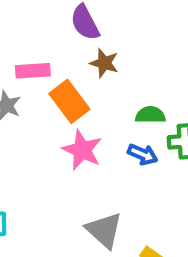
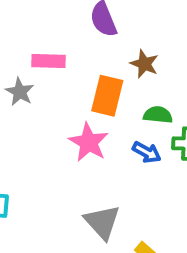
brown star: (104, 63) -> (144, 64), moved
orange rectangle: (69, 101) -> (107, 96), moved, turned 45

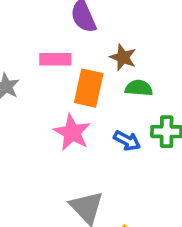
pink rectangle: (49, 61) -> (55, 59), moved
green semicircle: (158, 115) -> (139, 88), moved

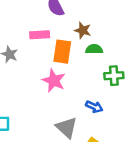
blue arrow: (127, 141) -> (94, 107), moved

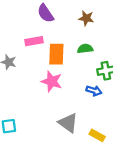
brown star: (83, 30) -> (86, 18), moved
blue arrow: (94, 107) -> (94, 91), moved

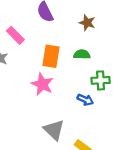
pink rectangle: (34, 41) -> (15, 35), moved, turned 48

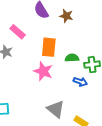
brown star: (87, 23) -> (66, 16), moved
green semicircle: (82, 54) -> (72, 58), moved

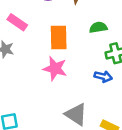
green semicircle: (72, 58) -> (98, 27), moved

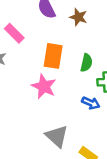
green semicircle: (98, 27) -> (86, 63), moved, turned 102

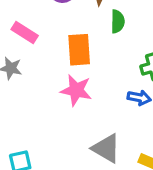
green semicircle: (86, 63) -> (118, 21), moved

